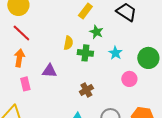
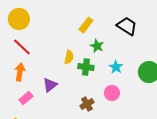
purple triangle: (49, 71) -> (50, 85), turned -42
pink circle: (129, 79) -> (112, 93), moved
pink rectangle: (25, 84) -> (26, 98), turned 64

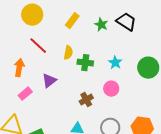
yellow circle: (19, 19) -> (32, 15), moved
yellow rectangle: (86, 25) -> (72, 21), moved
green star: (97, 46) -> (101, 25), moved
red line: (22, 47) -> (38, 46), moved

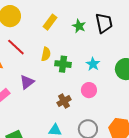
black trapezoid: (126, 22) -> (104, 23), turned 45

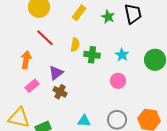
brown cross: (64, 101) -> (60, 92), moved, turned -32

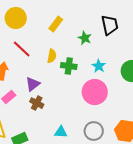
green star: (108, 17) -> (85, 38), moved
pink circle: (118, 81) -> (95, 92), size x1.6

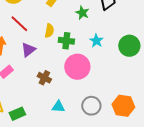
purple triangle: (33, 84) -> (28, 50), moved
pink circle: (95, 92) -> (77, 67), moved
brown cross: (37, 103) -> (44, 78), moved

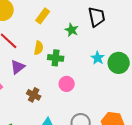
cyan star: (96, 41) -> (98, 58), moved
pink circle: (77, 67) -> (67, 84), size x0.6

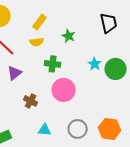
black trapezoid: (97, 17) -> (109, 23), moved
yellow semicircle: (39, 48) -> (37, 42), moved, turned 72
pink circle: (67, 84) -> (64, 90), size x1.5

